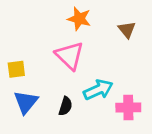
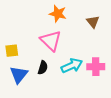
black semicircle: (65, 106) -> (43, 68), moved
pink cross: (128, 108) -> (96, 67), moved

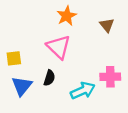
orange star: (58, 14) -> (67, 16), turned 30
cyan arrow: (72, 66) -> (83, 91), moved

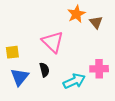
orange star: (67, 16) -> (76, 14), moved
black semicircle: (49, 78) -> (44, 70), turned -32

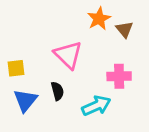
pink cross: (99, 69) -> (119, 76), moved

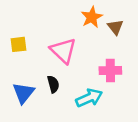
yellow square: (16, 68) -> (18, 44), moved

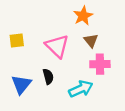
brown triangle: (115, 27) -> (91, 40), moved

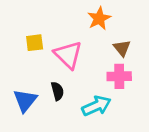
yellow square: (17, 40) -> (35, 43), moved
brown triangle: (91, 40) -> (122, 48), moved

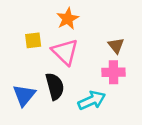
orange star: (99, 18) -> (68, 19), moved
black semicircle: (57, 91) -> (55, 86), size x1.5

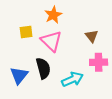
pink cross: (113, 72) -> (99, 62), moved

